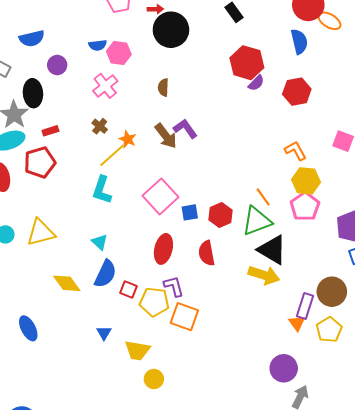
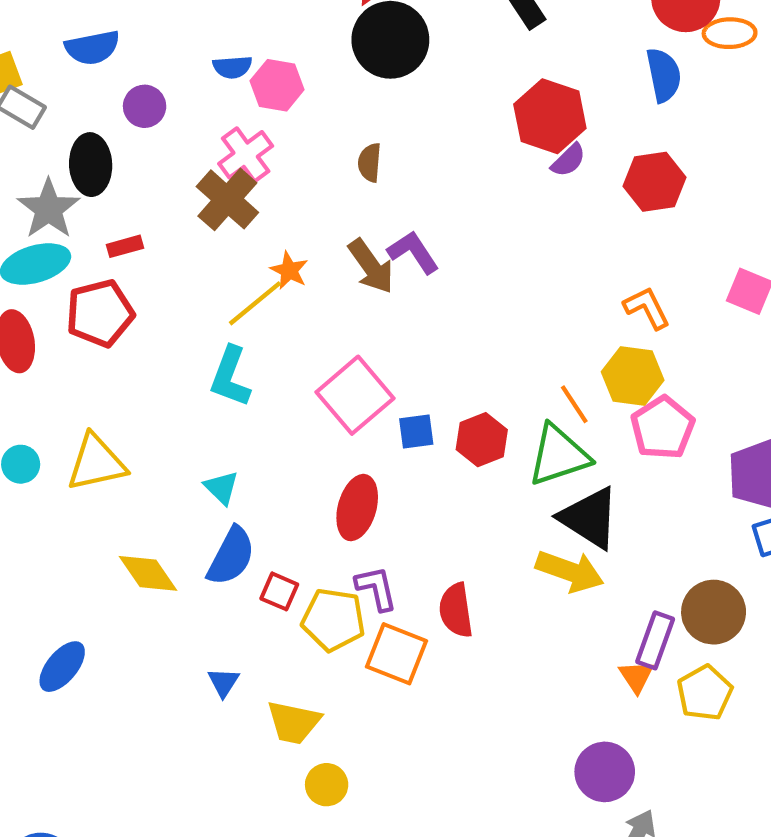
orange ellipse: (329, 21) -> (730, 33), turned -35
brown cross: (100, 126) -> (227, 199), moved, size x1.8
yellow hexagon: (306, 181) -> (633, 376), moved
red semicircle: (207, 253) -> (456, 610), moved
blue ellipse: (28, 328) -> (62, 667), turned 65

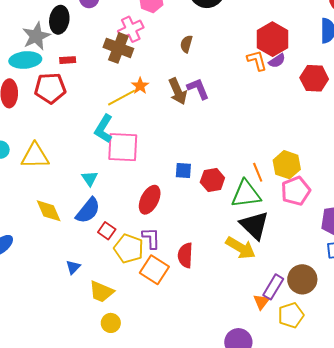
brown cross: (227, 199) -> (118, 48), turned -32
orange L-shape: (647, 308) -> (257, 60), moved
pink square: (355, 395) -> (123, 147), moved, turned 32

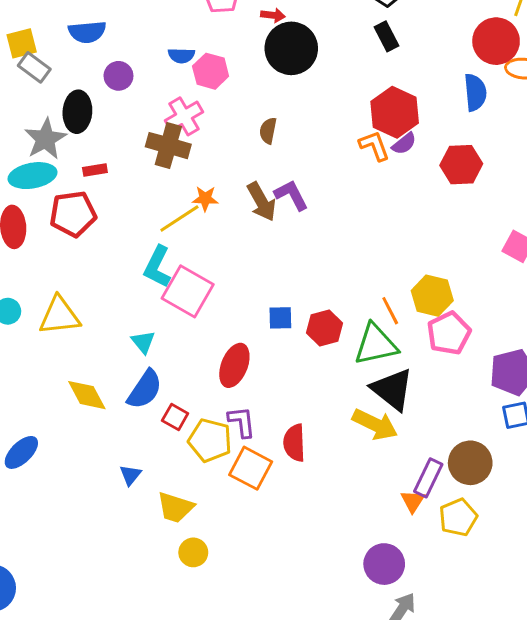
orange star: (140, 86) -> (205, 199), turned -30
pink square: (123, 147) -> (188, 291), turned 32

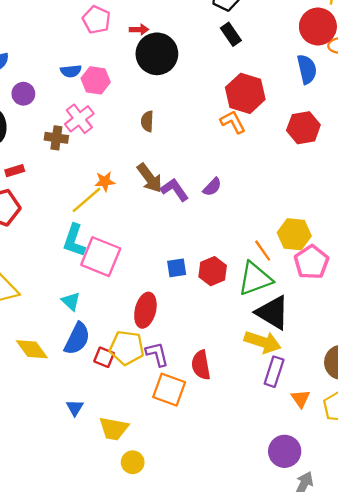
purple semicircle: (404, 144) -> (212, 187), moved
brown cross: (168, 146) -> (56, 138), moved, size x0.7
purple L-shape: (291, 195) -> (175, 190), moved
yellow pentagon: (210, 440) -> (127, 348), moved
purple rectangle: (428, 478) -> (274, 372), moved

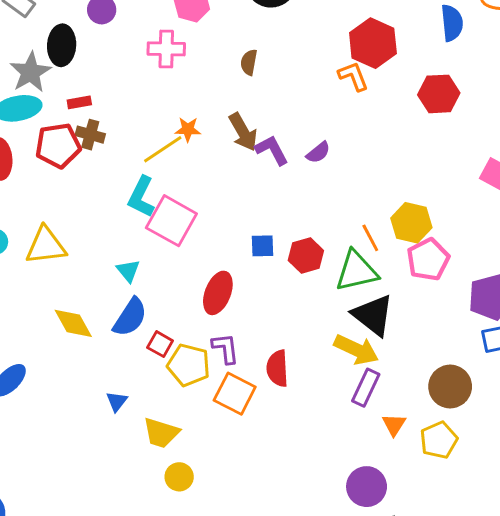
pink cross: (79, 119) -> (166, 49), turned 32
brown cross: (56, 138) -> (90, 135), moved
yellow pentagon: (127, 348) -> (189, 365), moved

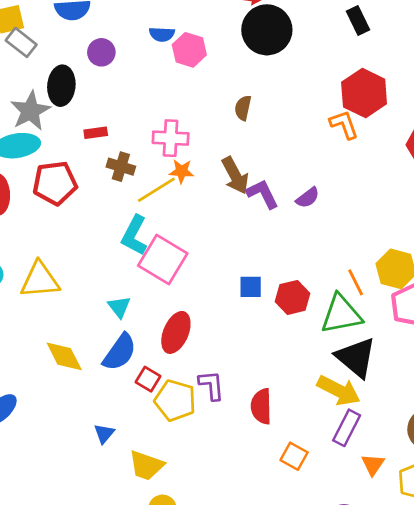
pink cross: (166, 49) -> (171, 138), moved
red rectangle: (79, 102) -> (96, 133), moved
brown cross: (90, 135) -> (121, 167), moved
red ellipse: (218, 293) -> (176, 332), moved
orange square: (235, 394) -> (294, 456), moved, size x0.7

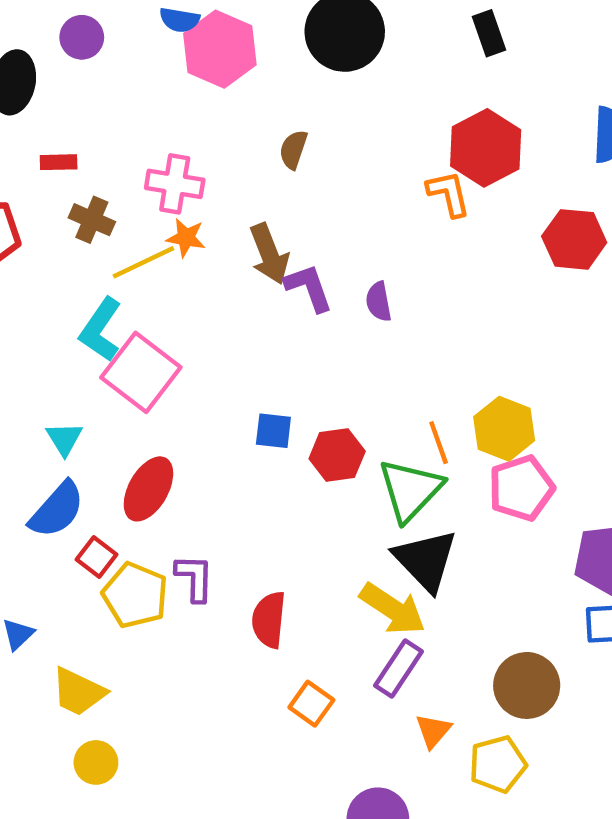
pink hexagon: (189, 50) -> (220, 49), size x1.4
purple semicircle: (308, 198) -> (379, 302), turned 110
green triangle: (341, 314) -> (410, 490), turned -42

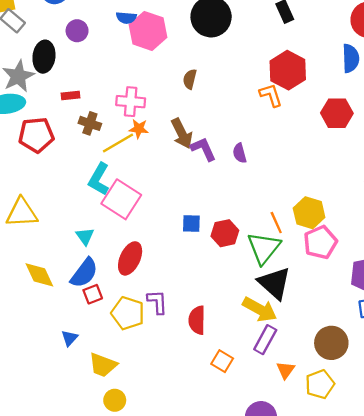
red square: (96, 557) -> (93, 294), moved, turned 36

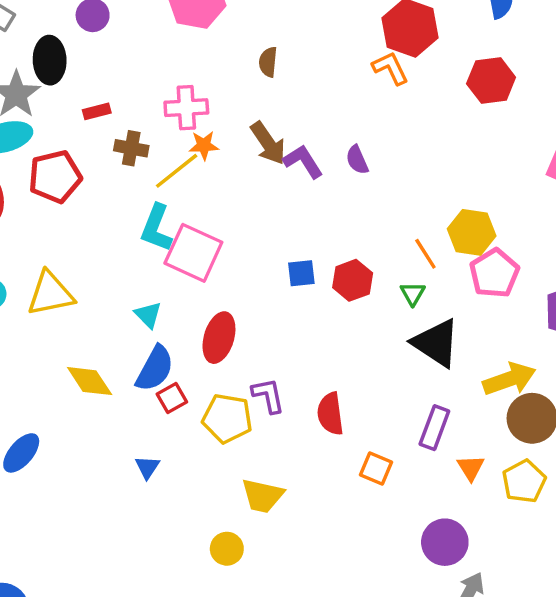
green triangle: (264, 248) -> (413, 294), size x0.5
yellow arrow: (260, 309) -> (509, 379), moved, turned -40
yellow trapezoid: (103, 365) -> (263, 496), moved

